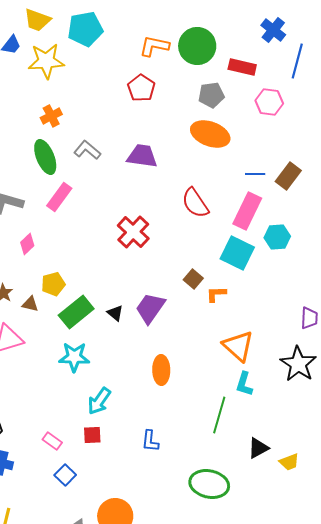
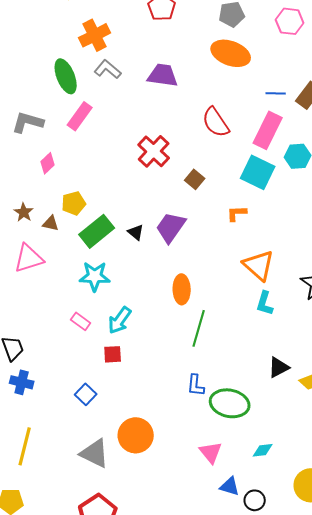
orange cross: (51, 116) -> (95, 35), moved, size x1.4
brown square: (193, 279) -> (195, 179), moved
green line: (219, 415) -> (199, 328), moved
pink rectangle: (52, 441) -> (81, 321), moved
blue L-shape: (150, 441) -> (196, 385), moved

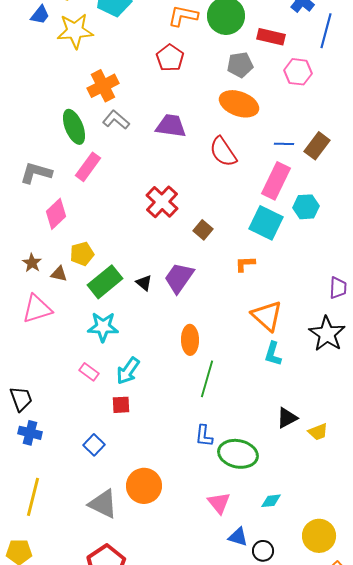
red semicircle: (216, 122) -> (223, 152), moved
pink diamond: (48, 163) -> (56, 214), size x1.4

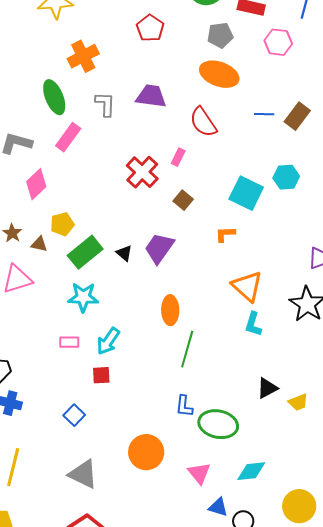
gray L-shape: (116, 120) -> (105, 104), moved, turned 52
pink rectangle: (276, 181) -> (178, 157), moved, size x0.5
pink rectangle: (89, 372) -> (69, 342), turned -36
orange circle: (144, 486) -> (146, 452), moved
cyan diamond: (271, 501) -> (251, 471), size x1.4

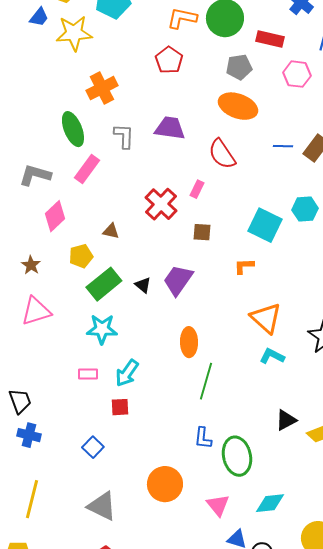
brown square: (183, 200) -> (202, 232), turned -36
brown triangle: (39, 244) -> (111, 231), moved
cyan L-shape: (253, 324) -> (272, 356), turned 100
green ellipse: (218, 424) -> (237, 456), turned 66

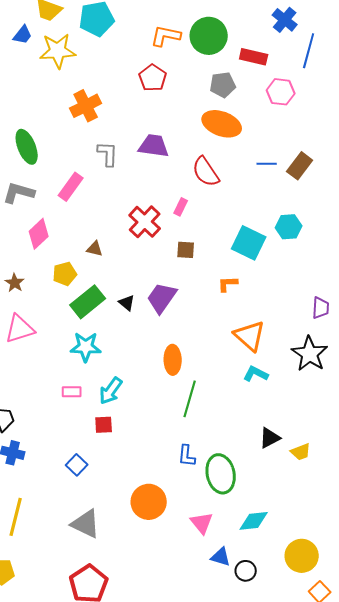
green ellipse: (73, 129) -> (27, 147), moved

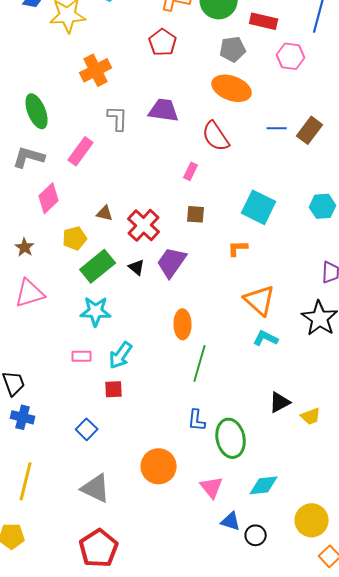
red cross: (145, 222) -> (144, 225), moved
cyan hexagon: (289, 227) -> (323, 206), moved

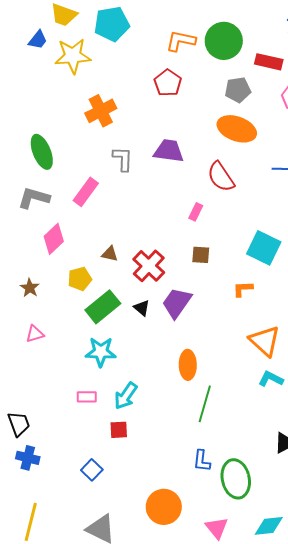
pink triangle: (30, 293) -> (35, 334), size x0.6

